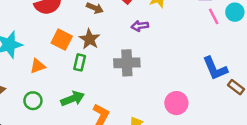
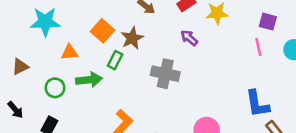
pink line: (214, 16) -> (258, 47), moved
purple arrow: (140, 26) -> (189, 38), turned 35
green arrow: (73, 99) -> (89, 80), moved

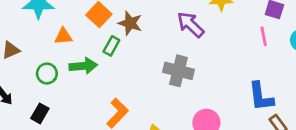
brown star: (132, 38) -> (130, 23), turned -30
purple arrow: (189, 38) -> (191, 25), size x1.5
gray cross: (165, 74) -> (178, 71), moved

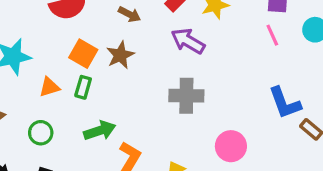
brown star: (130, 23) -> (120, 55), turned -30
green rectangle: (111, 46) -> (83, 87), moved
green arrow: (83, 66) -> (100, 131), moved

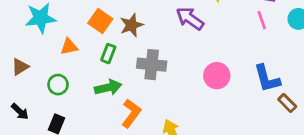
green rectangle: (83, 87) -> (108, 54), moved
gray cross: (186, 96) -> (152, 65), moved
pink circle: (231, 146) -> (217, 76), moved

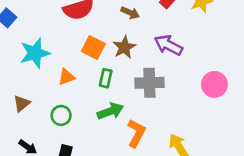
purple arrow: (190, 19) -> (168, 45), moved

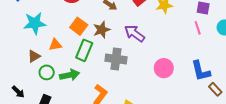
green rectangle: (106, 78) -> (84, 50), size x1.5
brown triangle: (22, 103) -> (34, 56), moved
green arrow: (110, 111) -> (70, 75), moved

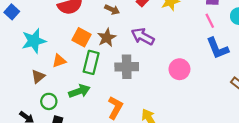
blue L-shape: (201, 71) -> (217, 48), moved
green circle: (47, 72) -> (49, 101), moved

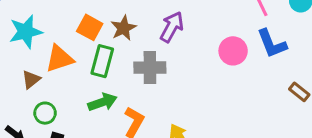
purple arrow: (143, 36) -> (172, 27), turned 90
orange triangle: (59, 61) -> (59, 59), size x1.5
pink circle: (179, 69) -> (233, 51), moved
green arrow: (79, 91) -> (102, 102), moved

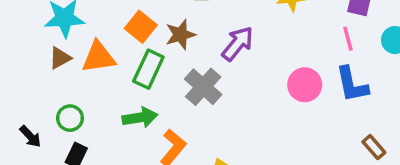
gray cross: (150, 68) -> (203, 87), turned 32
brown triangle: (31, 79) -> (60, 58), moved

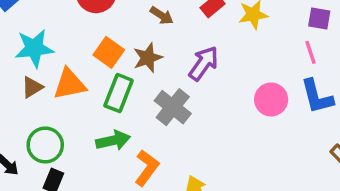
green circle: (70, 118) -> (45, 145), size x1.4

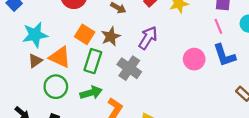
orange triangle: (69, 84) -> (60, 57), turned 40
green circle: (45, 145) -> (56, 87), moved

